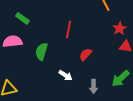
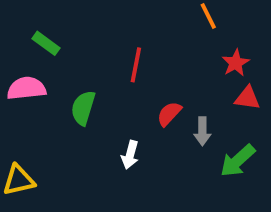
white arrow: (66, 75) -> (130, 155), turned 72
gray arrow: (94, 86) -> (202, 131), moved

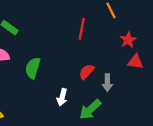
red line: (136, 65) -> (82, 29), moved
green arrow: (238, 161) -> (90, 109), moved

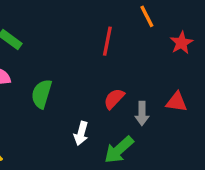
red star: (128, 40) -> (181, 43), moved
red triangle: (135, 62) -> (177, 102), moved

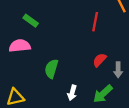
green semicircle: (42, 94) -> (51, 69), moved
white arrow: (81, 133) -> (72, 93), moved

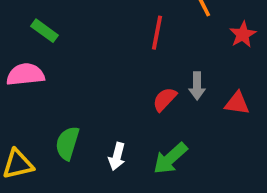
green semicircle: (51, 69) -> (67, 143), moved
gray arrow: (118, 70) -> (197, 86), moved

